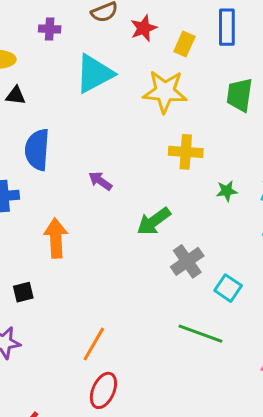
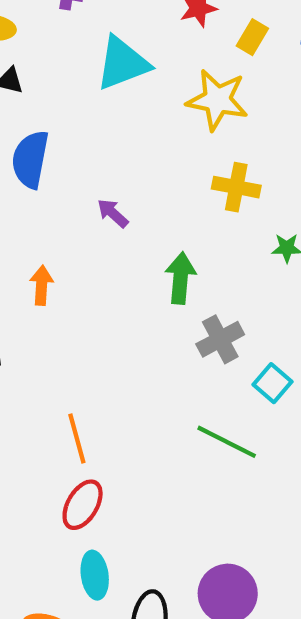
green arrow: (154, 221) -> (180, 278), turned 124
orange arrow: (56, 238) -> (42, 285), size x0.7
orange line: (94, 344) -> (77, 439), turned -52

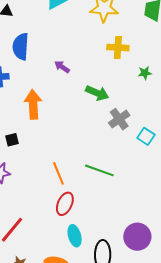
green arrow: (180, 278) -> (97, 93), turned 115
orange arrow: (42, 285) -> (33, 104), size x1.6
green line: (227, 442) -> (99, 170), moved

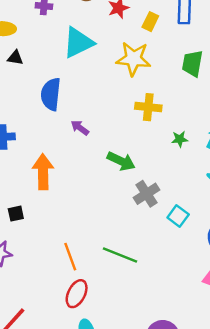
blue semicircle: (21, 47) -> (51, 94), moved

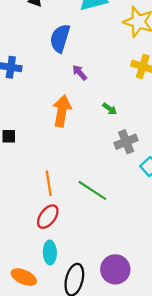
green arrow: (121, 161) -> (110, 109), size x0.6
orange arrow: (43, 172) -> (62, 111), moved

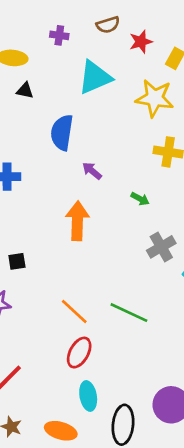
green arrow: (110, 109) -> (140, 199), moved
orange line: (49, 183) -> (74, 312), turned -30

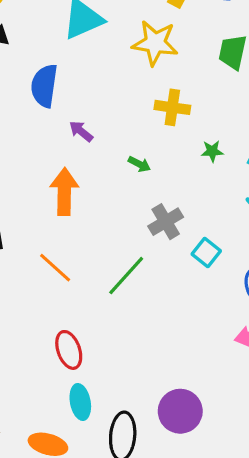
orange line: (74, 312) -> (55, 268), moved
green line: (129, 313) -> (126, 276), moved, turned -72
red ellipse: (79, 353) -> (69, 350), turned -48

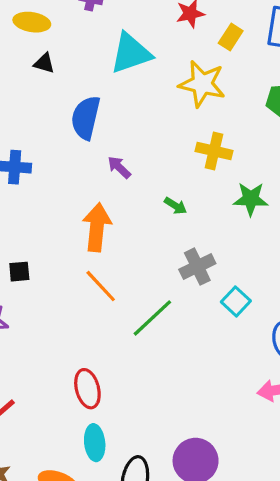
green star: (212, 151) -> (251, 199), size x1.5
orange line: (55, 268) -> (101, 286), moved

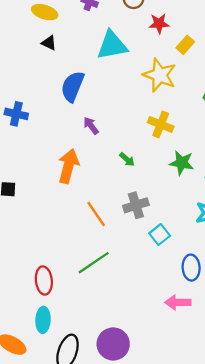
orange line: (101, 286) -> (96, 214), moved
green line: (152, 318) -> (94, 263), moved

